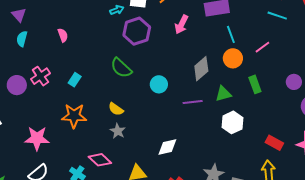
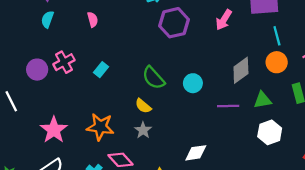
green semicircle: (121, 68) -> (153, 78), moved
orange star: (74, 116) -> (100, 127), moved
pink star: (37, 138) -> (54, 130), turned 30

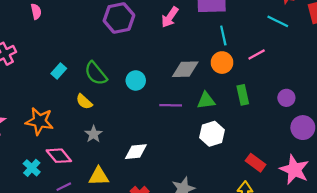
cyan rectangle: (101, 70) -> (59, 71), moved
gray diamond: (241, 70) -> (185, 69), turned 32
gray star: (143, 130) -> (94, 134), moved

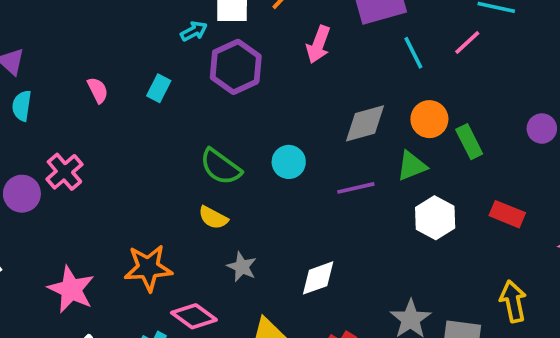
pink line: (257, 54) -> (467, 42), moved
orange circle: (222, 63) -> (429, 119), moved
cyan rectangle: (59, 71) -> (159, 88), moved
red rectangle: (256, 163) -> (507, 214), moved

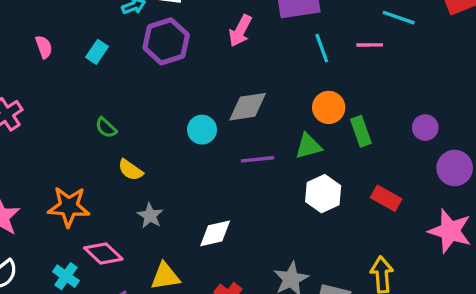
pink line: (467, 42) -> (370, 45), turned 35
gray diamond: (365, 123) -> (248, 107), moved
green semicircle: (221, 167) -> (106, 128), moved, size x0.6

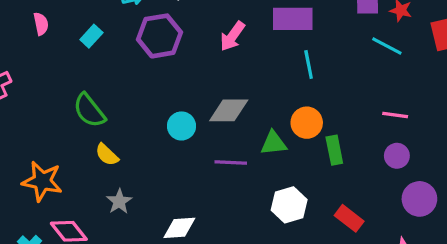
pink line: (370, 45) -> (395, 115), moved
green semicircle: (106, 128) -> (89, 110), size x1.6
green triangle: (308, 146) -> (274, 143), moved

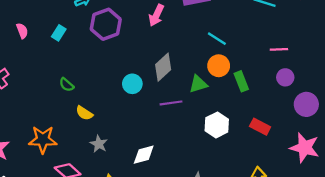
cyan line: (309, 65) -> (217, 39), moved, turned -36
green semicircle: (89, 110) -> (67, 85), size x0.6
gray diamond: (229, 110) -> (163, 67), turned -32

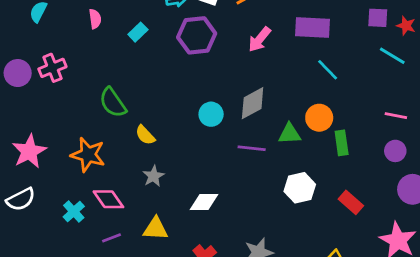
cyan line: (217, 39) -> (328, 70), moved
green semicircle: (67, 85) -> (113, 103), moved, size x1.6

